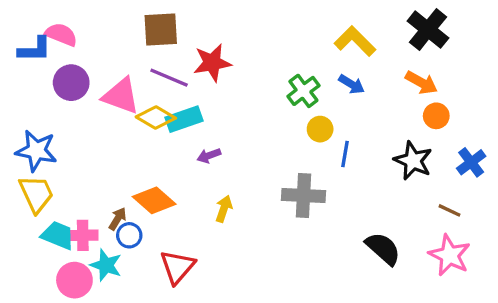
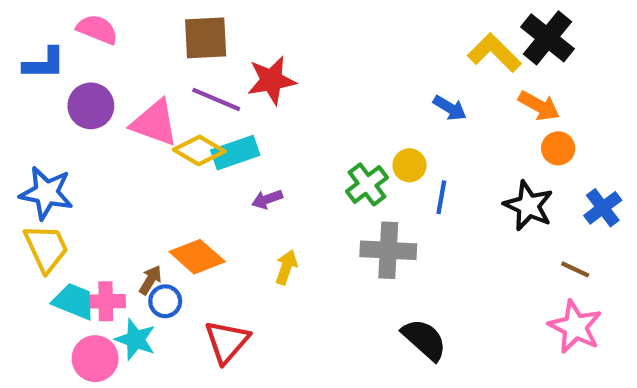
pink semicircle: (61, 35) -> (97, 29), moved
yellow L-shape: (355, 41) -> (494, 53), moved
green cross: (303, 91) -> (367, 184), moved
black semicircle: (383, 249) -> (424, 339), moved

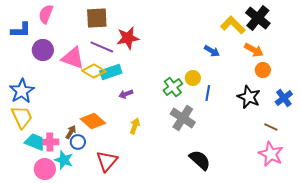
pink semicircle: (97, 29) -> (46, 14), turned -90
blue star: (46, 193) -> (22, 91), turned 30
gray cross: (388, 250) -> (183, 118), turned 30

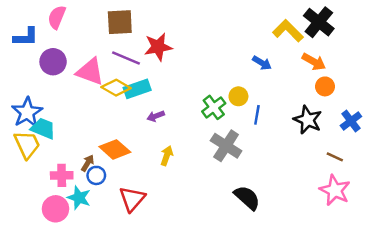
cyan trapezoid: (35, 142) -> (43, 128), moved

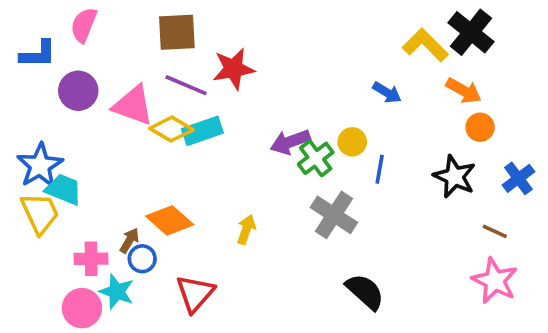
purple arrow: (156, 116) -> (290, 142), moved, size x1.5

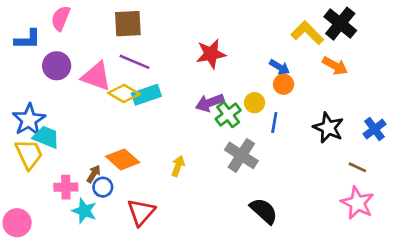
red star: (234, 69) -> (211, 54), moved
orange circle: (480, 127) -> (284, 84), moved
pink circle: (82, 308) -> (17, 223), moved

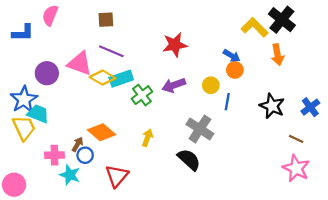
brown square: (128, 24) -> (106, 20), size x0.7
purple circle: (57, 66) -> (47, 73), moved
orange arrow: (335, 66) -> (277, 55), turned 50
green cross: (228, 115) -> (142, 95), moved
black semicircle: (264, 211) -> (189, 160), moved

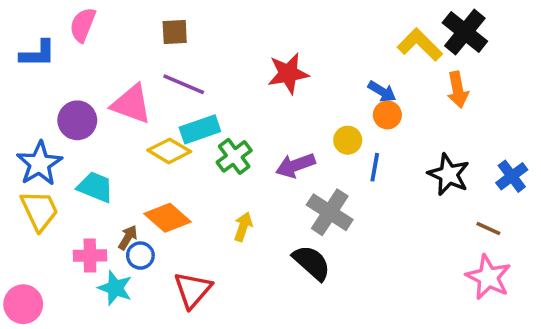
yellow diamond: (103, 78) -> (169, 151), moved
purple arrow: (174, 85) -> (295, 165), moved
cyan trapezoid: (38, 114) -> (95, 187), moved

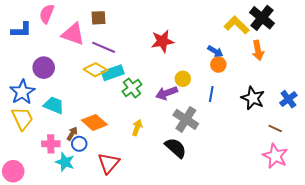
pink triangle: (131, 104) -> (73, 34), moved
yellow circle: (348, 140) -> (183, 79), moved
yellow diamond: (169, 151) -> (95, 70), moved

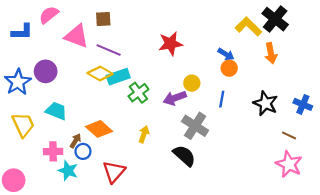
pink semicircle: (47, 14) -> (49, 15), turned 30
blue star: (22, 92) -> (18, 82), moved
blue cross: (288, 99) -> (303, 104), turned -30

